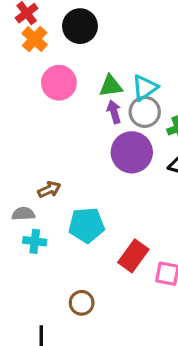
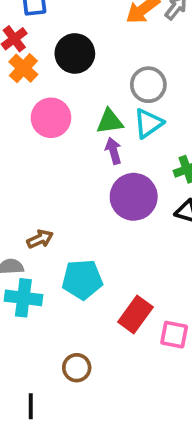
gray circle: (145, 112) -> (148, 85), moved
cyan cross: (35, 241) -> (23, 298), size x1.4

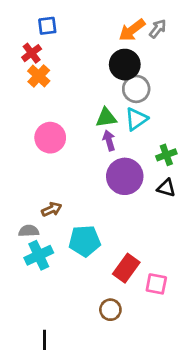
black circle: (75, 53) -> (125, 65), moved
pink circle: (51, 118) -> (50, 138), moved
cyan cross: (23, 298) -> (39, 255), turned -32
brown circle: (77, 368) -> (110, 310), moved

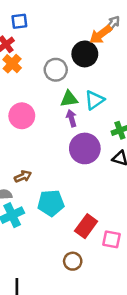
orange arrow: (132, 30) -> (101, 35), moved
gray circle: (136, 89) -> (56, 70), moved

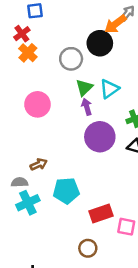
green triangle: (69, 99) -> (84, 88), turned -36
red rectangle: (86, 226) -> (101, 213), turned 35

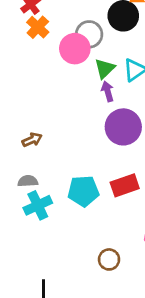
pink circle: (37, 104) -> (75, 49), moved
brown arrow: (39, 164) -> (32, 140), moved
red rectangle: (101, 213) -> (125, 185), moved

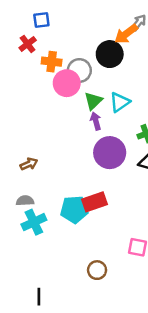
orange cross: (38, 27) -> (52, 62), moved, turned -36
red rectangle: (125, 185) -> (95, 202), moved

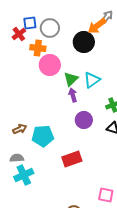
blue square: (41, 20) -> (30, 23), moved
gray circle: (79, 71) -> (50, 28), moved
purple circle: (110, 153) -> (84, 120), size x0.7
cyan pentagon: (74, 209) -> (43, 136), moved

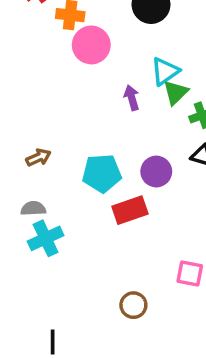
green triangle: (71, 79) -> (176, 92), moved
purple circle: (84, 120) -> (156, 172), moved
cyan pentagon: (43, 136) -> (102, 173), moved

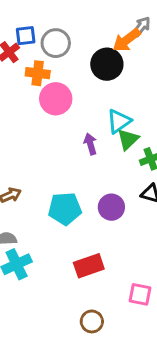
red rectangle: (130, 210) -> (89, 266), moved

